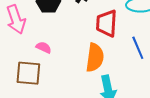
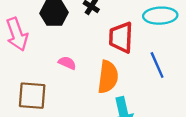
pink semicircle: (44, 47) -> (67, 63), moved

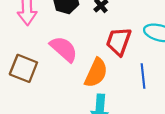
pink semicircle: (67, 63) -> (64, 49), size x1.8

